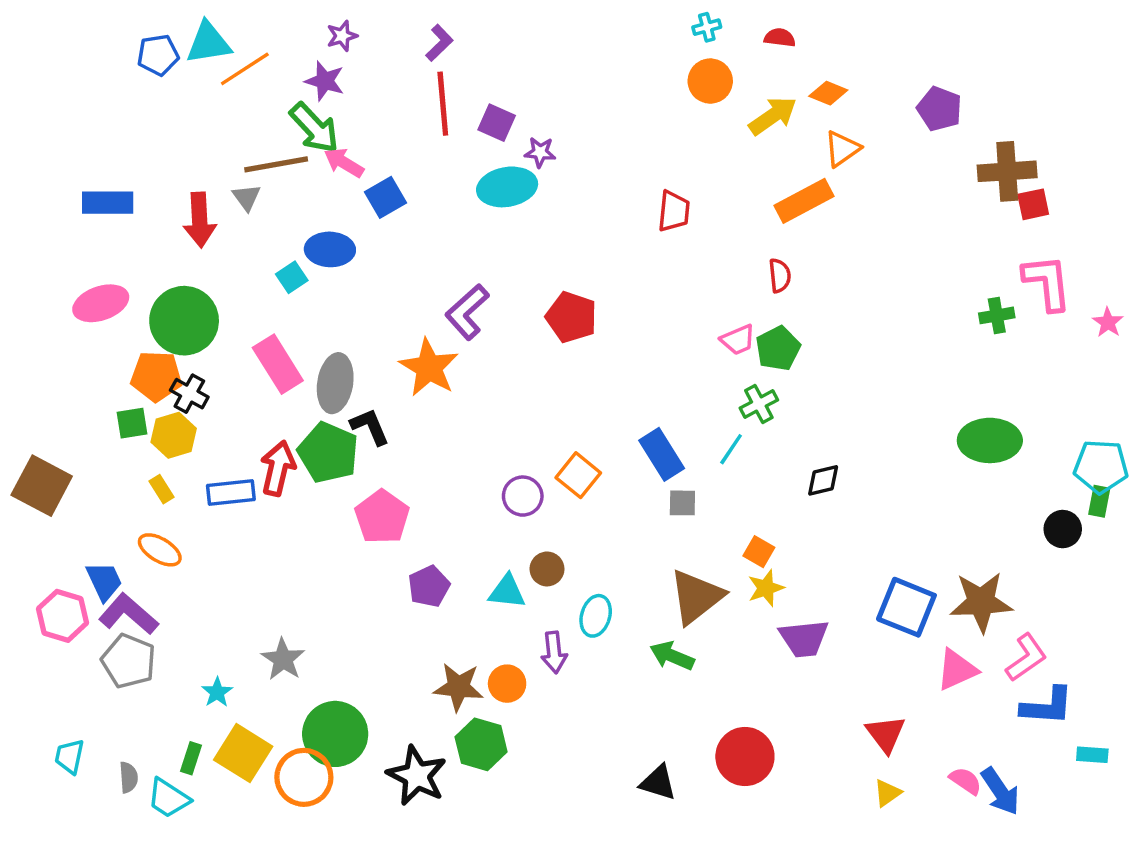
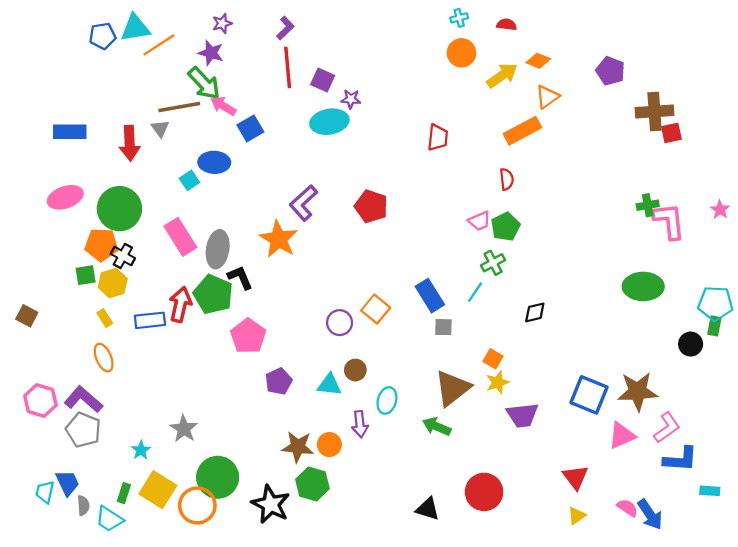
pink L-shape: (1047, 282) -> (669, 221), moved
brown square: (42, 486) -> (27, 316), size x0.6
orange ellipse: (160, 550) -> (104, 358), turned 36
blue trapezoid: (104, 581) -> (68, 483), moved

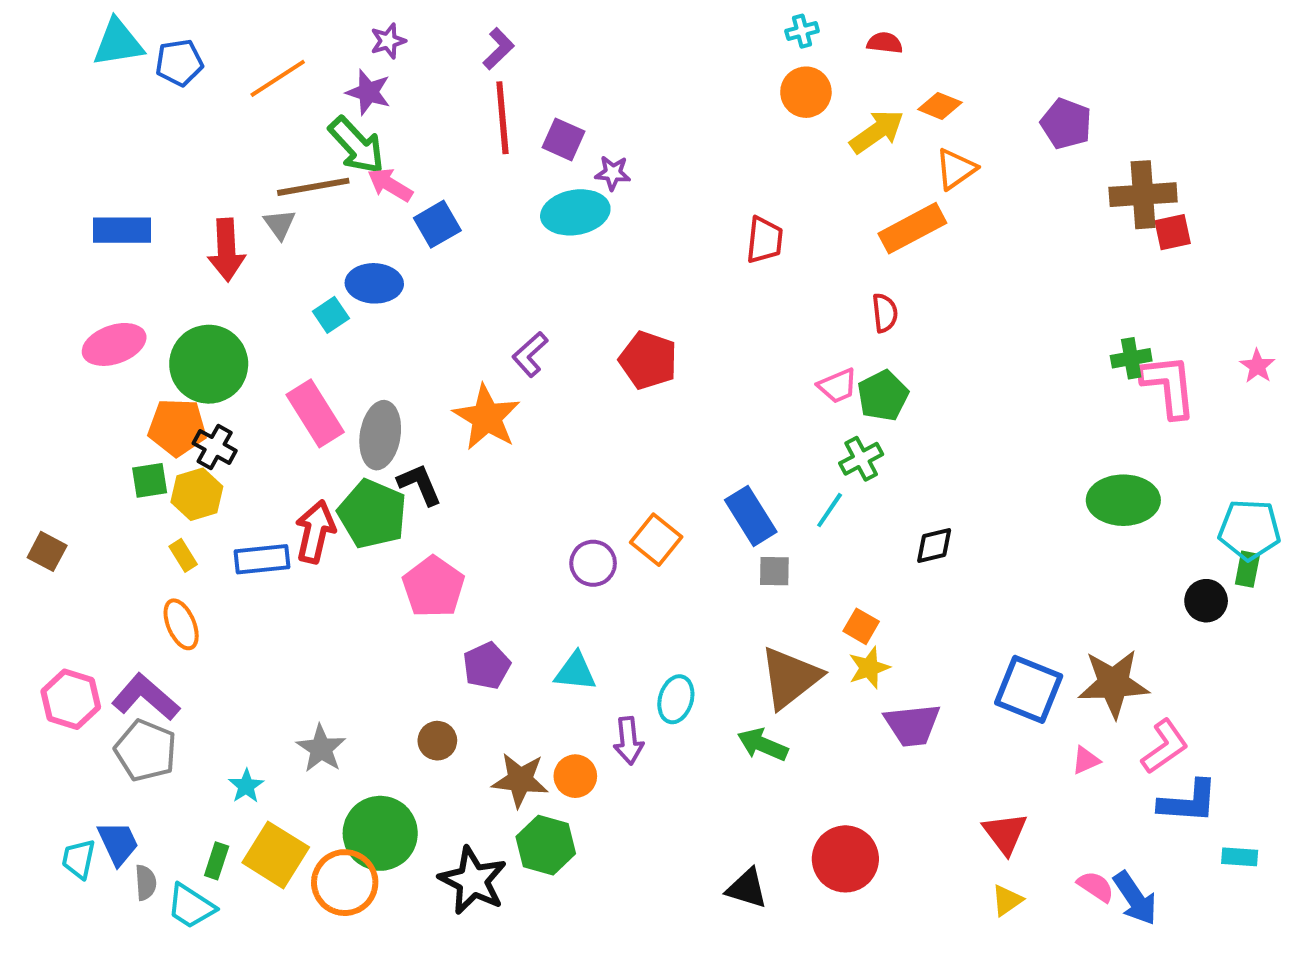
cyan triangle: (135, 28) -> (118, 43), moved
purple L-shape: (303, 203) -> (530, 354), size x0.7
brown circle: (355, 370) -> (437, 741), moved
pink triangle: (622, 435) -> (1086, 760), size x0.6

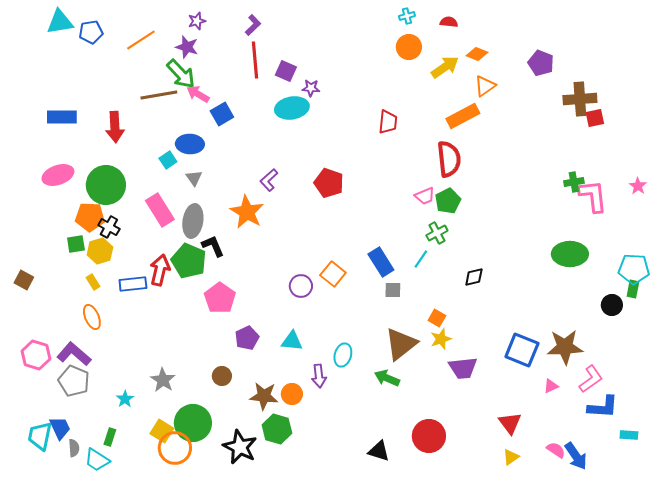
gray triangle: (280, 224) -> (194, 178), moved
red semicircle: (885, 313) -> (449, 159), size x1.8
yellow square: (276, 855) -> (162, 431), moved, size x0.7
cyan trapezoid: (79, 859) -> (40, 436), size x1.4

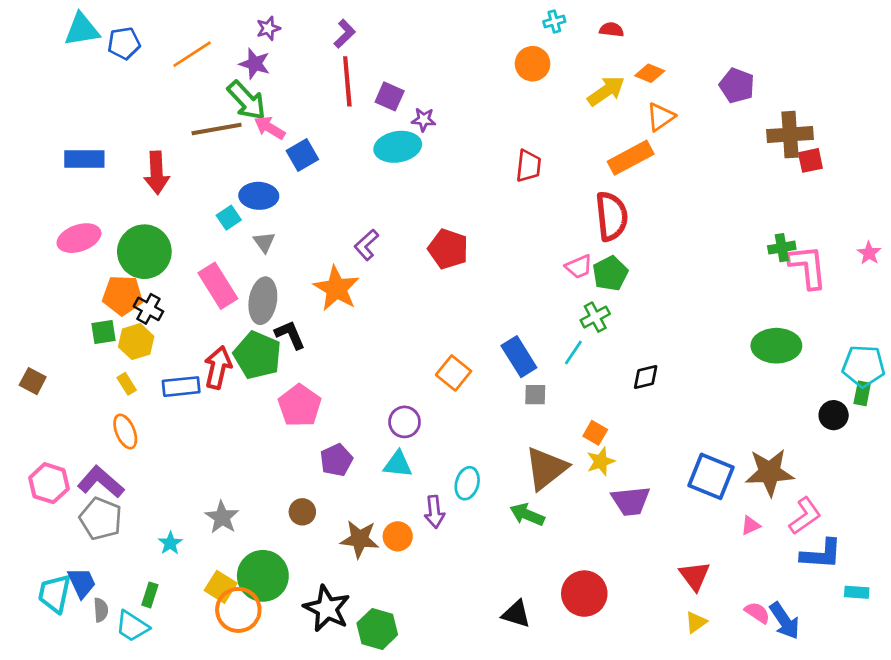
orange circle: (409, 47) -> (533, 64), moved
purple circle: (301, 286) -> (405, 422), moved
green hexagon: (277, 429) -> (377, 629), moved

